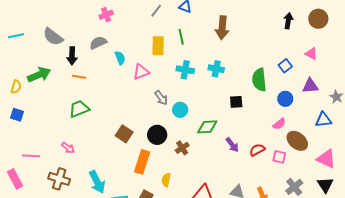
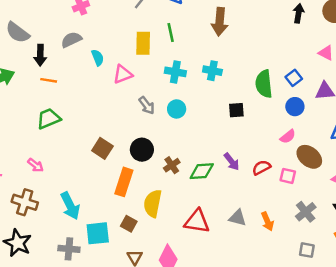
blue square: (285, 66) -> (294, 78), moved
cyan circle: (180, 110) -> (177, 109), moved
green diamond: (207, 127) -> (202, 171), moved
yellow semicircle: (166, 180) -> (153, 203), size x1.6

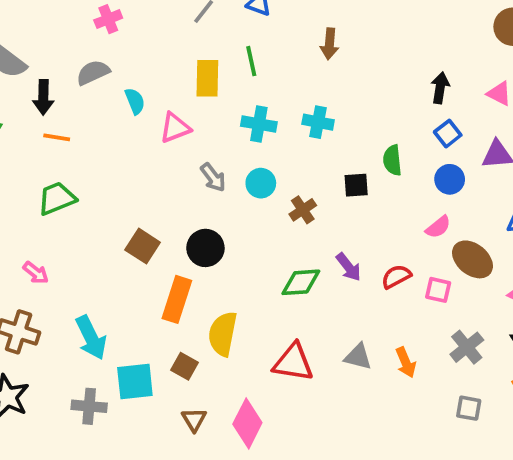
black arrow: (299, 13) -> (440, 88), moved
brown arrow: (220, 22) -> (329, 44), size x0.7
green semicircle: (264, 84) -> (392, 160), moved, size x0.7
brown cross: (172, 165) -> (303, 210), moved

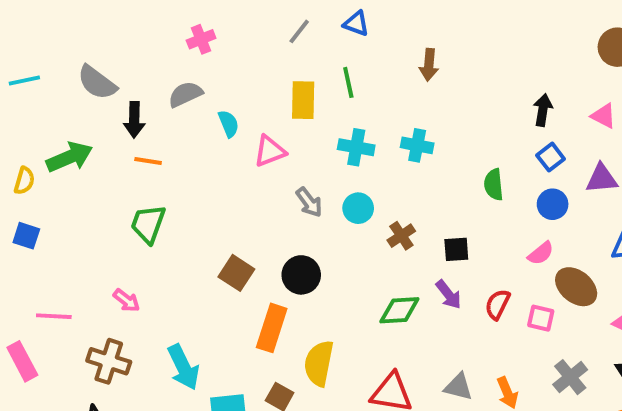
black square: (356, 185) -> (456, 249), moved
green trapezoid: (57, 198) -> (148, 224), turned -48
red semicircle: (396, 277) -> (498, 304), turned -36

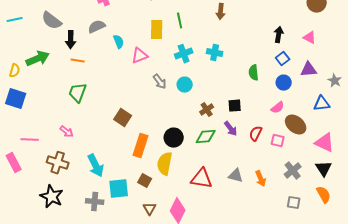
cyan cross: (356, 147) -> (184, 54), turned -30
blue square: (26, 236) -> (16, 99), size x1.5
brown cross: (401, 236) -> (207, 110), moved
black circle: (301, 275) -> (174, 138), moved

